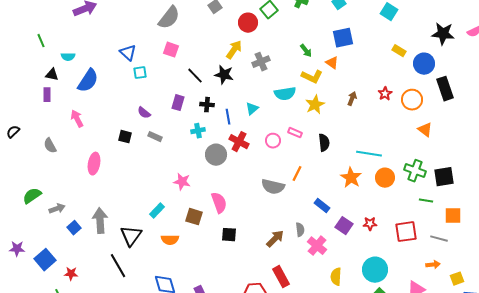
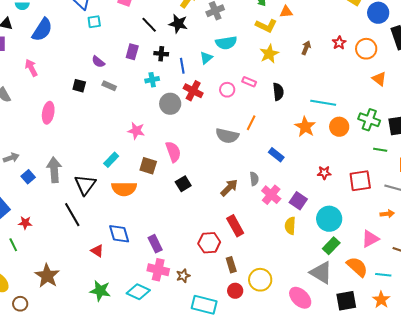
orange triangle: (332, 63) -> (286, 12), turned -40
cyan semicircle: (285, 94) -> (226, 43), moved
purple square: (344, 226) -> (298, 201), moved
black square: (229, 235) -> (183, 184), turned -35
orange semicircle: (170, 240) -> (124, 189), size x1.4

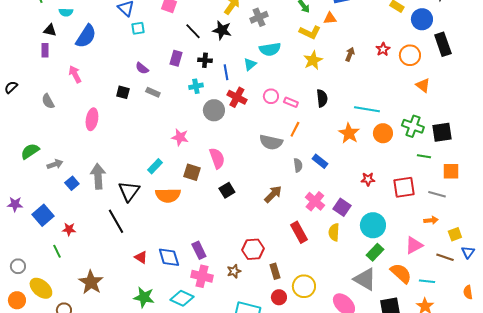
pink rectangle: (249, 82) -> (291, 102), moved
gray semicircle: (254, 179) -> (298, 165), moved
red rectangle: (235, 226) -> (299, 232), moved
blue diamond: (119, 234) -> (169, 257), moved
brown star: (183, 276) -> (234, 271), moved

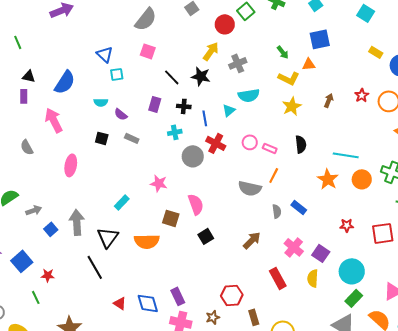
cyan semicircle: (66, 12) -> (101, 102), moved
pink arrow: (75, 74) -> (54, 120), size x1.4
cyan rectangle: (155, 166) -> (122, 202), moved

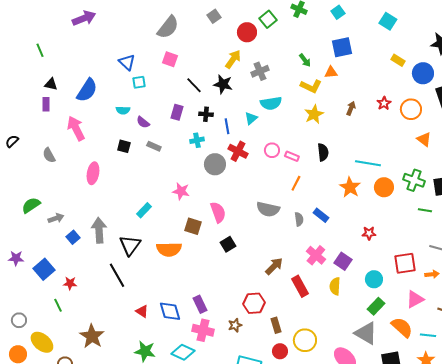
gray semicircle: (250, 188) -> (268, 209), moved
red square: (383, 233) -> (405, 263), moved
brown arrow: (252, 240) -> (274, 266), moved
cyan circle: (352, 271) -> (374, 279), size x0.7

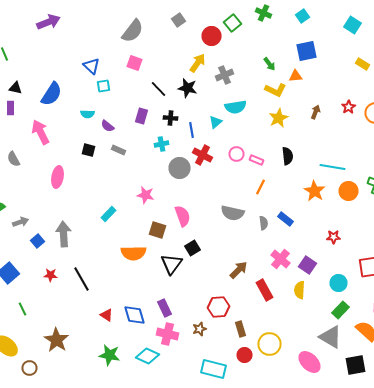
black triangle: (130, 245) -> (172, 264), moved
red star: (70, 283) -> (50, 275), moved

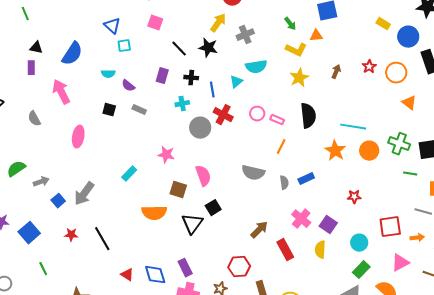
black semicircle: (288, 156) -> (308, 116), size x1.4
blue rectangle: (286, 219) -> (306, 179), turned -63
gray arrow: (64, 234) -> (84, 194), turned -140

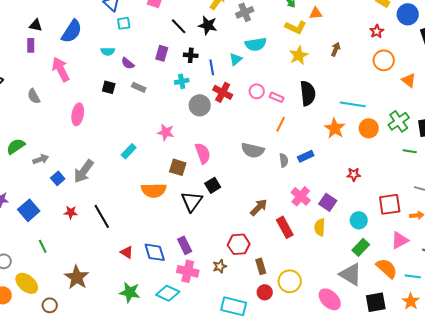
red star: (369, 67) -> (377, 31), moved
orange circle: (396, 73) -> (384, 60), moved
green cross: (399, 144) -> (399, 121), turned 35

